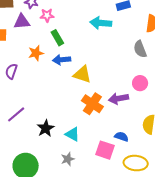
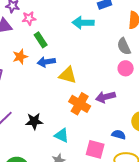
pink circle: (140, 83) -> (126, 68), moved
black star: (46, 128) -> (34, 121), moved, turned 30
blue semicircle: (121, 137) -> (119, 135), moved

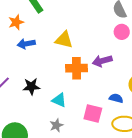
blue arrow: (46, 62) -> (26, 44), moved
orange cross: (80, 104) -> (77, 68), turned -30

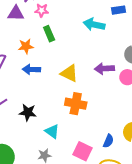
purple arrow: (102, 61) -> (104, 69), moved
blue semicircle: (116, 98) -> (108, 141), turned 88

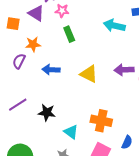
purple triangle: (16, 13) -> (36, 13), turned 30
orange star: (26, 46) -> (33, 44), moved
orange cross: (76, 104) -> (101, 121), moved

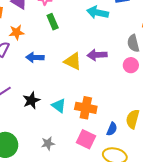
purple arrow: (124, 70) -> (97, 55), moved
black star: (47, 113) -> (31, 100), turned -30
cyan triangle: (71, 132) -> (59, 106), moved

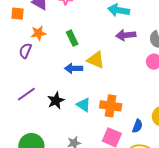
green rectangle: (53, 22) -> (72, 38), moved
purple arrow: (97, 55) -> (126, 35), moved
blue arrow: (35, 57) -> (74, 68), moved

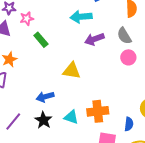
green rectangle: (72, 38) -> (41, 40), moved
blue arrow: (74, 68) -> (45, 97), moved

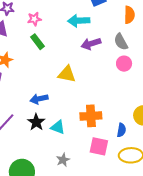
pink star: (27, 19) -> (34, 19), moved
cyan triangle: (71, 117) -> (58, 127), moved

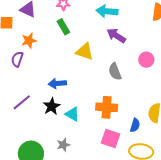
gray semicircle: (121, 42) -> (115, 72), moved
purple arrow: (91, 44) -> (116, 36), turned 42
yellow triangle: (67, 74) -> (85, 51), moved
gray star: (63, 160) -> (63, 145), moved

